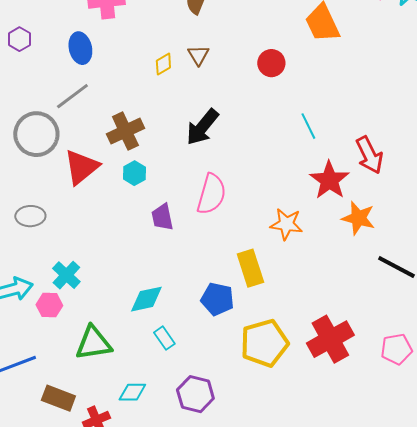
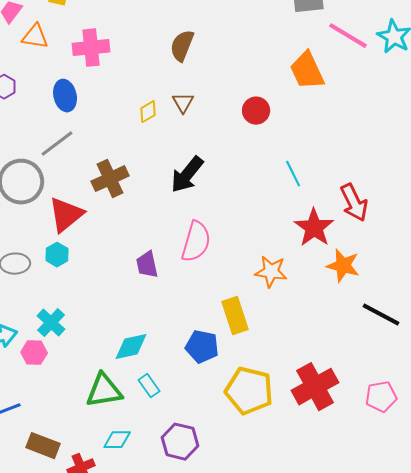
cyan hexagon: (134, 173) -> (57, 255), moved
green triangle: (93, 343) -> (104, 391), moved
yellow pentagon: (264, 343) -> (249, 391), turned 30

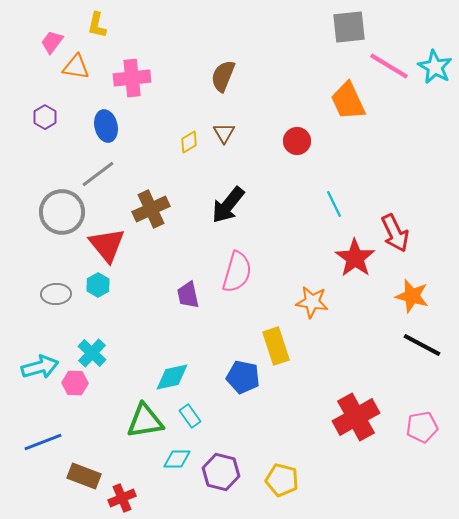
red triangle: (66, 215) -> (107, 245), turned -30
orange star: (343, 266) -> (412, 296), moved
yellow pentagon: (249, 391) -> (282, 480), moved, size x0.7
cyan diamond: (117, 440) -> (177, 459), moved

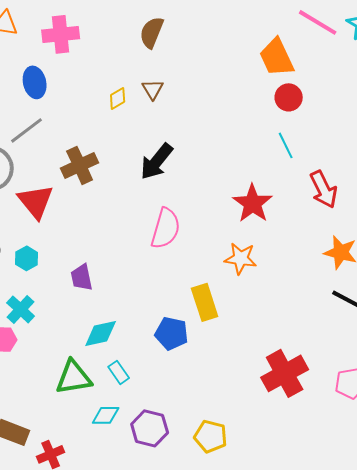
red circle: (297, 141) -> (289, 97), moved
cyan line: (334, 204) -> (286, 145), moved
red star: (355, 258) -> (253, 203), moved
cyan hexagon: (98, 285) -> (27, 258), moved
purple trapezoid: (188, 295) -> (82, 277), moved

